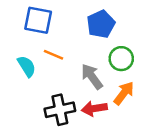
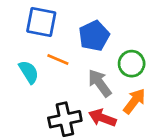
blue pentagon: (101, 24) -> (94, 36), moved
red arrow: (94, 108) -> (102, 118), turned 30

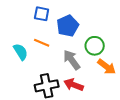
blue square: (41, 22) -> (42, 14), moved, size x0.7
orange arrow: (134, 101) -> (107, 67), moved, turned 90

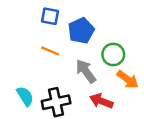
cyan semicircle: (21, 52) -> (25, 96), moved
red arrow: (74, 85) -> (101, 101), moved

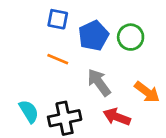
green circle: (113, 54) -> (131, 37), moved

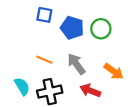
blue pentagon: (93, 36) -> (72, 28), turned -30
orange line: (58, 59) -> (44, 60), moved

